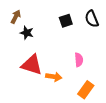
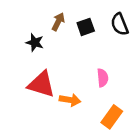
brown arrow: (16, 17) -> (58, 22), moved

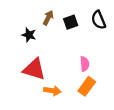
orange arrow: (70, 100) -> (52, 91), moved
orange rectangle: (112, 117) -> (87, 86), moved

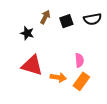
black semicircle: (99, 20) -> (92, 19), turned -78
orange arrow: (52, 91) -> (58, 77), moved

